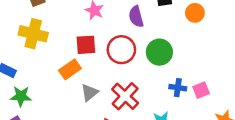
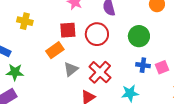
yellow cross: (33, 34) -> (25, 21), size x0.7
green circle: (159, 52) -> (139, 36), moved

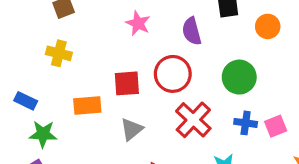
red square: (68, 30) -> (127, 83), moved
orange rectangle: (55, 50) -> (87, 106), moved, turned 30
red cross: (100, 72) -> (193, 120), moved

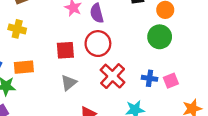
purple semicircle: (192, 31) -> (97, 13), moved
green circle: (239, 77) -> (160, 37), moved
orange rectangle: (87, 106) -> (24, 67), moved

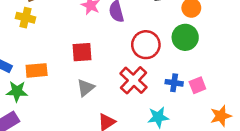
yellow cross: (17, 29) -> (26, 18), moved
red circle: (98, 44) -> (146, 45), moved

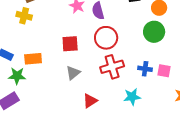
red circle: (146, 45) -> (106, 38), moved
red cross: (134, 80) -> (112, 67), turned 30
pink square: (197, 85) -> (164, 71), turned 32

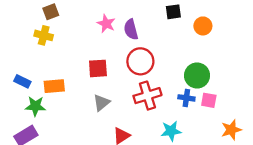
green circle: (154, 32) -> (197, 75), moved

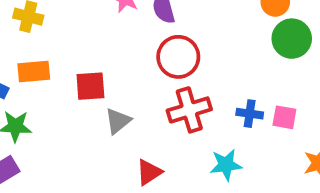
red square: (98, 68) -> (90, 86), moved
green circle: (197, 75) -> (292, 39), moved
orange rectangle: (54, 86) -> (34, 72), moved

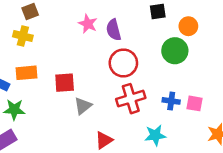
green circle: (292, 39) -> (175, 51), moved

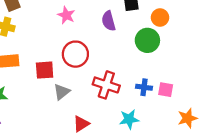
purple semicircle: (114, 30) -> (109, 21), moved
red circle: (123, 63) -> (75, 54), moved
red cross: (131, 99) -> (106, 85), turned 35

